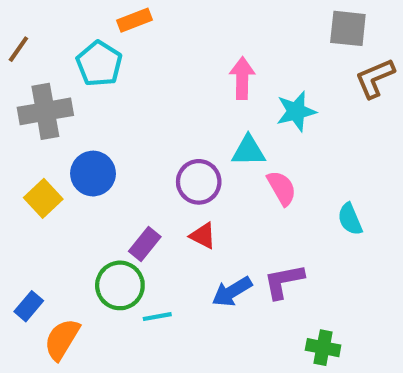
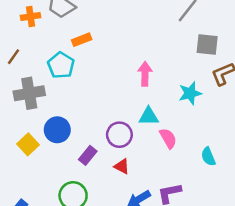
cyan star: (296, 111) -> (190, 93), moved
purple rectangle: (145, 244) -> (88, 155), moved

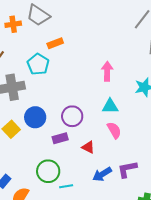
purple circle: (119, 135) -> (72, 116), moved
pink semicircle: (168, 138) -> (114, 130), moved
purple rectangle: (88, 155) -> (60, 138), turned 35

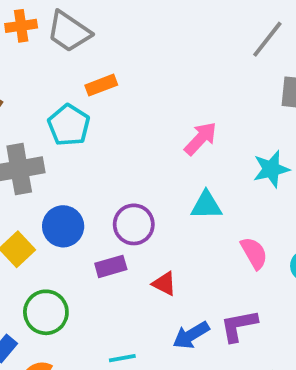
orange cross: (13, 24) -> (21, 26), moved
pink arrow: (107, 71) -> (201, 139), turned 42
pink semicircle: (114, 130) -> (254, 253), moved
green circle: (48, 171) -> (46, 312), moved

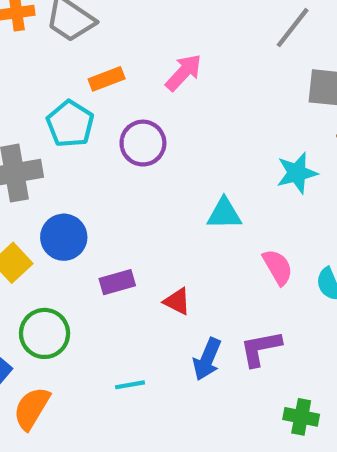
pink arrow: (201, 139) -> (184, 72), moved
purple circle: (134, 224) -> (143, 143), moved
blue arrow: (191, 335) -> (207, 359), turned -36

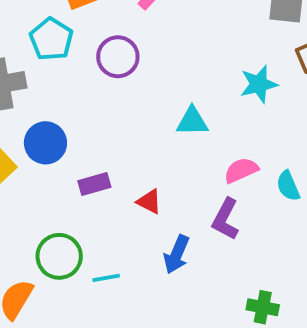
pink semicircle: (278, 267) -> (241, 170), turned -84
green circle: (45, 333) -> (59, 256), moved
purple L-shape: (261, 348) -> (225, 219), moved, turned -51

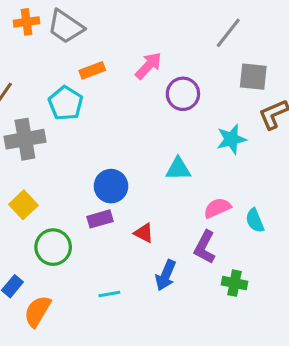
purple circle: (118, 57) -> (183, 94), moved
blue circle: (45, 143) -> (111, 186), moved
green circle: (59, 256) -> (53, 247), moved
green cross: (263, 307) -> (235, 283), moved

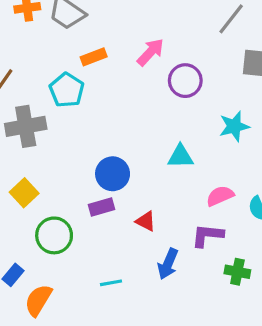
purple L-shape: (205, 247) -> (207, 235), turned 68

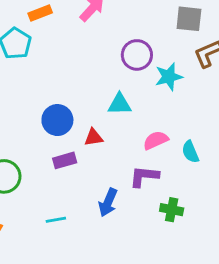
purple circle: (185, 81) -> (137, 55), moved
purple rectangle: (101, 207) -> (65, 160), moved
red triangle: (146, 221) -> (94, 137), moved, turned -36

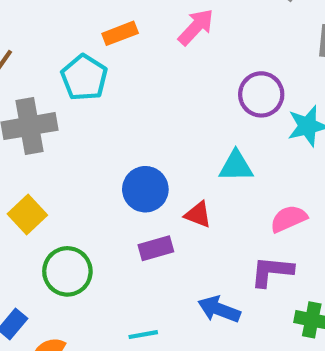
red triangle: (94, 137) -> (198, 215), turned 30
blue arrow: (108, 202) -> (219, 309), turned 88

